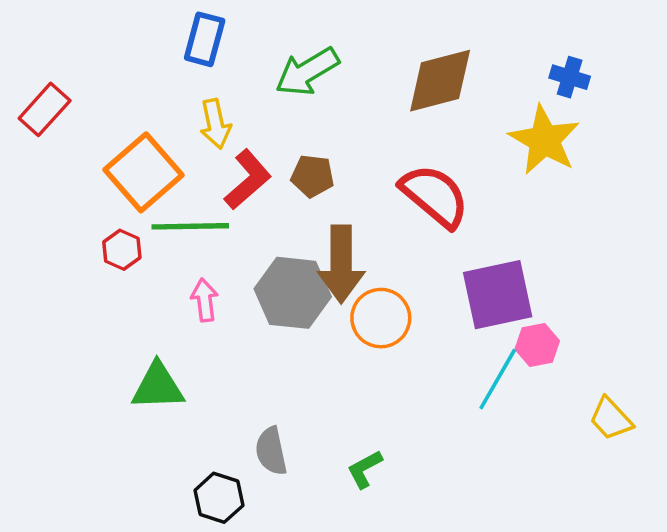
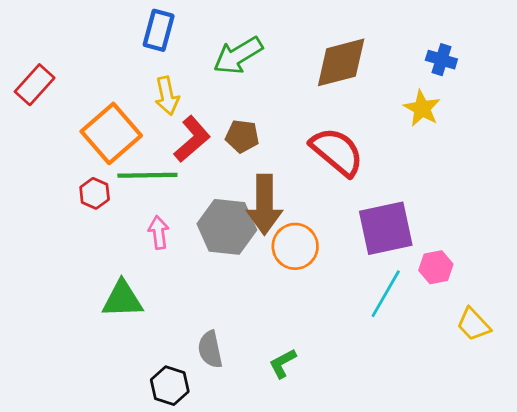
yellow star: (544, 140) -> (422, 108), size x0.7
pink hexagon: (537, 345) -> (436, 267), moved

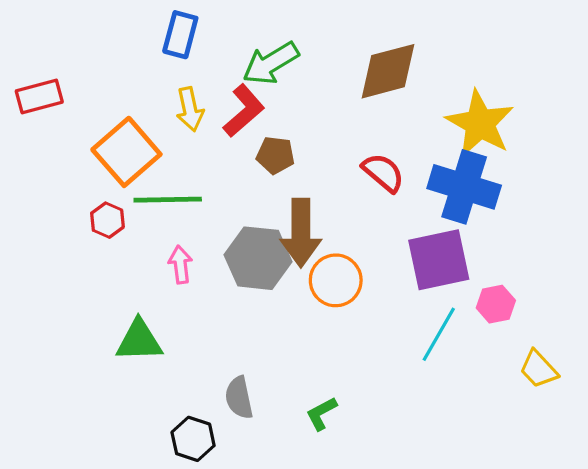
blue cross: (441, 60) -> (464, 187), moved, size x2.0
red rectangle: (35, 85) -> (39, 97), turned 33
yellow star: (422, 108) -> (480, 123), size x1.6
red L-shape: (192, 139) -> (244, 111), moved
red semicircle: (337, 152) -> (383, 173), size x0.7

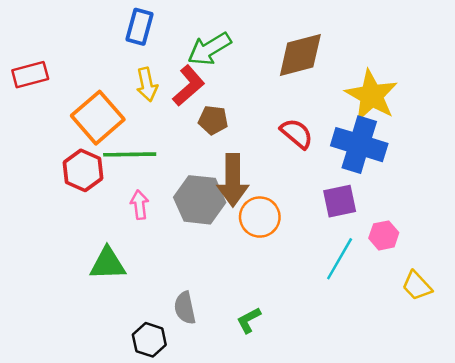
red hexagon: (107, 220) -> (83, 170), size x1.5
purple square: (439, 260) -> (340, 201), size x0.7

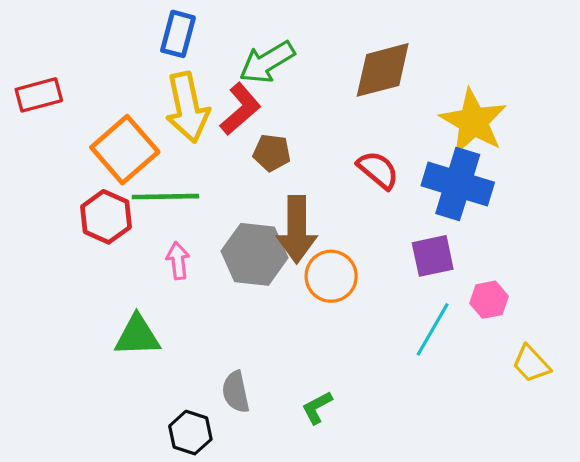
yellow arrow: (147, 84) -> (187, 107), size x1.6

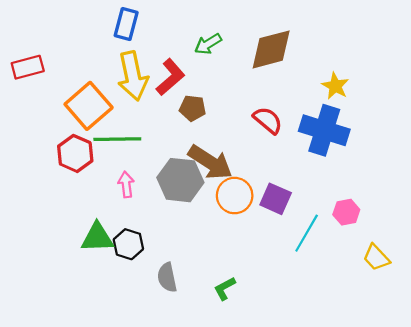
green arrow: (267, 62) -> (208, 44), moved, size x0.7
yellow star: (473, 121) -> (335, 86), size x0.6
brown arrow: (297, 229) -> (210, 162), turned -57
purple square: (433, 256) -> (276, 199), moved, turned 36
black hexagon: (190, 433) -> (128, 244), moved

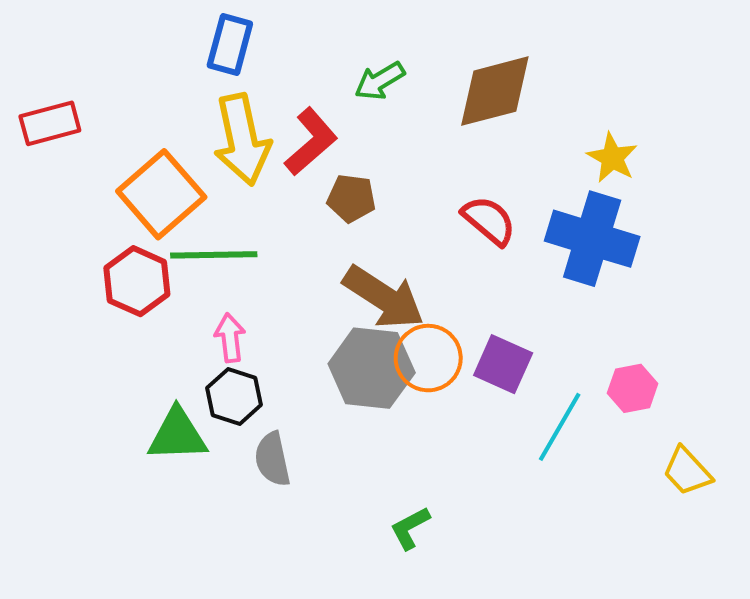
gray hexagon: (180, 180) -> (372, 368), moved
black hexagon: (128, 244) -> (234, 396), moved
gray semicircle: (167, 277) -> (272, 459), moved

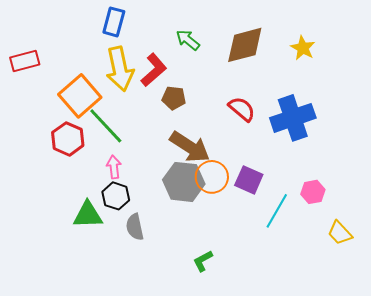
green arrow: (380, 81) -> (188, 40), turned 70
yellow star: (612, 158) -> (303, 48), moved
blue cross: (592, 239) -> (293, 118), turned -36
green line: (214, 255) -> (106, 126), turned 48

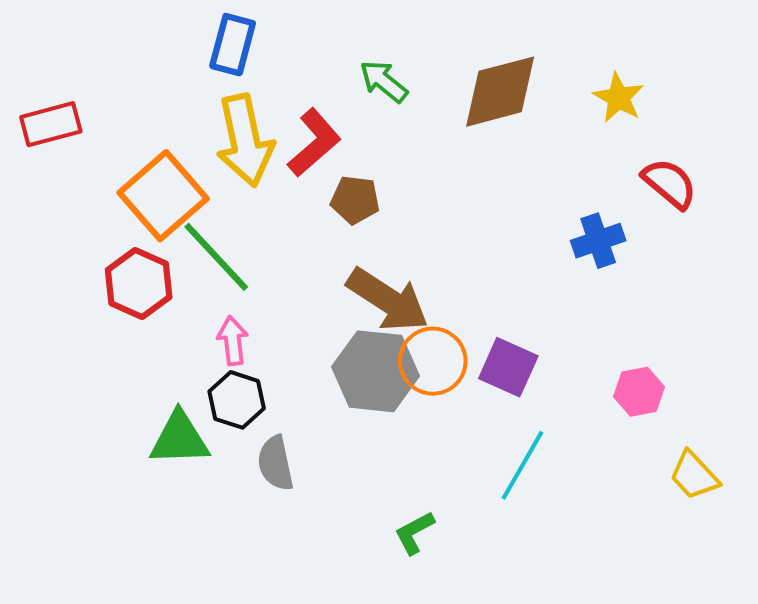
red semicircle: (242, 109) -> (670, 183), moved
blue cross: (293, 118) -> (598, 241), size x0.6
cyan line: (277, 211) -> (523, 465), moved

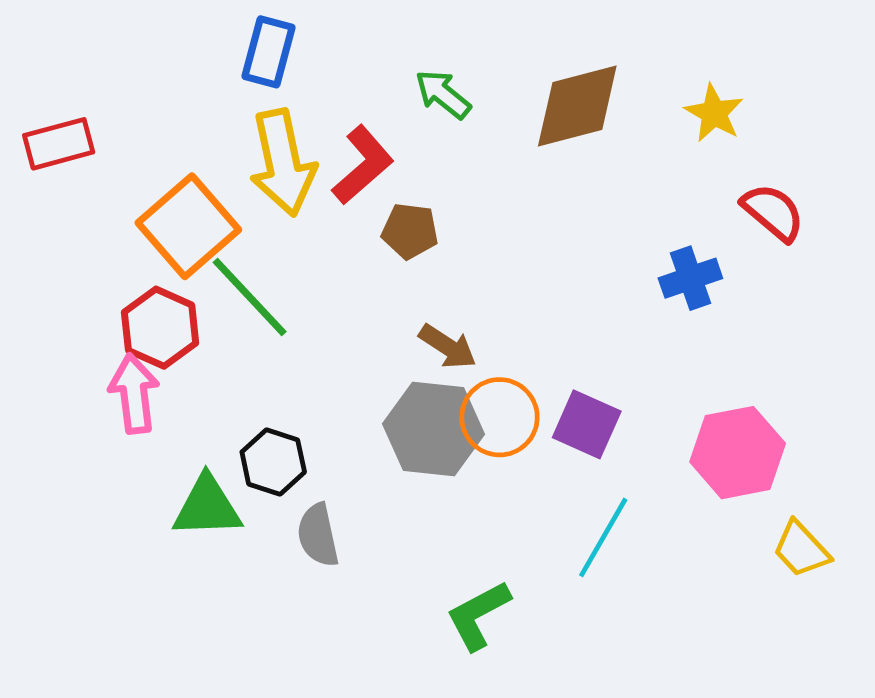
brown arrow: (388, 300) -> (448, 347), size x0.6
pink arrow: (233, 341) -> (134, 394), moved, size x1.4
pink hexagon: (639, 392) -> (738, 453), size x1.6
green L-shape: (414, 533) -> (478, 615), size x1.4

